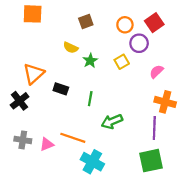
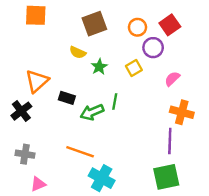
brown square: (86, 22) -> (94, 24), size x1.5
green line: (90, 99) -> (115, 101), moved
green arrow: (112, 121) -> (92, 112), moved
pink triangle: (47, 144) -> (38, 184), moved

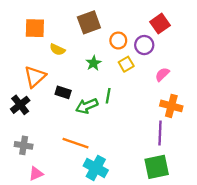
orange square: (36, 15) -> (35, 28), moved
orange circle: (137, 27) -> (118, 41), moved
yellow semicircle: (78, 52) -> (57, 50), moved

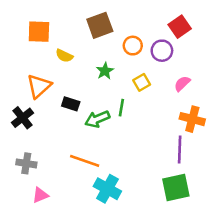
yellow square: (126, 64) -> (142, 82), moved

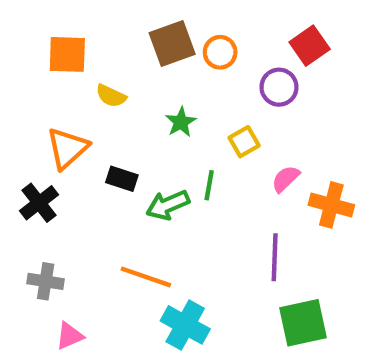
orange circle: (133, 46) -> (220, 52), moved
pink semicircle: (182, 84) -> (286, 179), moved
purple line: (180, 149) -> (275, 257), moved

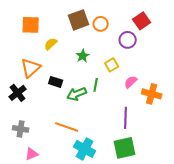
yellow semicircle: (111, 96) -> (51, 44), turned 112
green square: (303, 323) -> (125, 148), moved

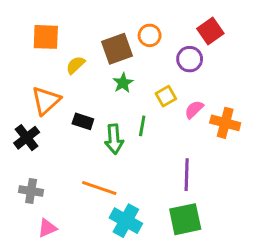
brown square: (79, 20) -> (117, 49), moved
pink semicircle: (131, 82) -> (194, 109), moved
green arrow: (77, 94) -> (114, 139), turned -72
orange cross: (152, 94) -> (225, 123), moved

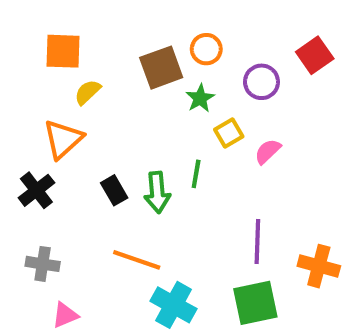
red square: (210, 31) -> (315, 55), moved
yellow semicircle: (75, 65) -> (88, 92), moved
green star: (123, 83) -> (200, 98), moved
black rectangle: (83, 121) -> (114, 190), moved, turned 42
orange cross: (225, 123) -> (319, 266), moved

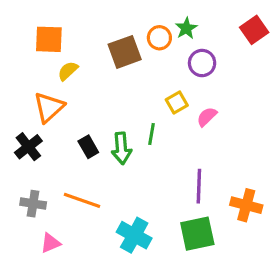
red square: (315, 55) -> (254, 30), moved
green star: (200, 98) -> (186, 28), moved
orange line: (137, 260) -> (82, 200), moved

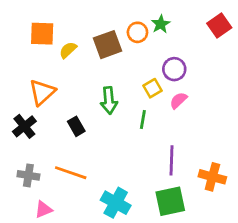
purple circle: (202, 63) -> (174, 69), moved
yellow semicircle: (68, 71) -> (68, 50), moved
green line: (152, 134) -> (143, 120), moved
green arrow: (122, 148) -> (109, 100), moved

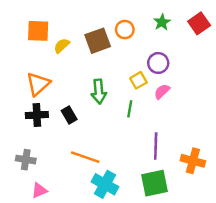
green star: (161, 24) -> (162, 22), moved
black cross: (24, 126) -> (37, 115), moved, turned 35
orange line: (71, 173) -> (85, 157), moved

